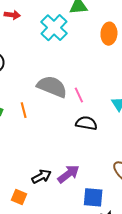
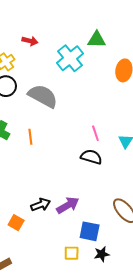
gray semicircle: (52, 87) -> (43, 96), moved
pink line: (79, 95) -> (95, 133), moved

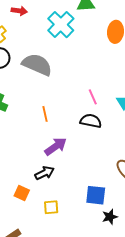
orange line: (30, 137) -> (45, 114), moved
purple arrow: (68, 205) -> (56, 146), moved
yellow square: (72, 253) -> (51, 207), moved

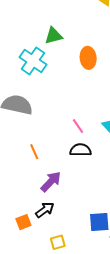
orange square: (22, 193) -> (23, 222), moved, turned -35

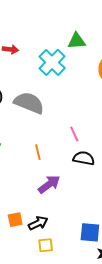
pink line: (78, 126) -> (74, 134), moved
black arrow: (45, 210) -> (38, 223), moved

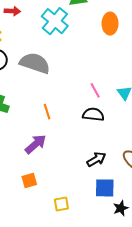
pink line: (74, 134) -> (95, 90), moved
purple arrow: (49, 184) -> (36, 144), moved
black arrow: (38, 223) -> (96, 159), moved

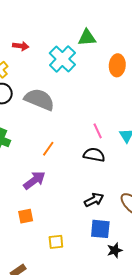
orange line: (47, 112) -> (48, 149), turned 49

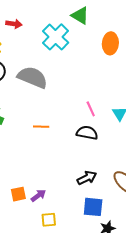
green triangle: (87, 38) -> (80, 16), turned 36
orange line: (48, 149) -> (41, 127), turned 56
purple arrow: (34, 180) -> (38, 196), moved, size x0.7

